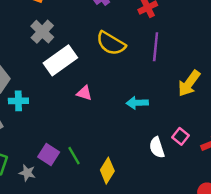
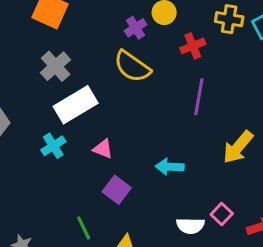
yellow semicircle: (111, 43) -> (132, 66), moved
cyan cross: (18, 101) -> (53, 146), moved, turned -36
white semicircle: (157, 147) -> (190, 226), turned -75
purple square: (49, 154) -> (117, 190), moved

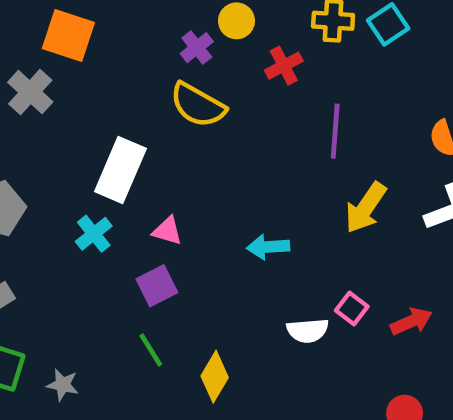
gray cross: (56, 66) -> (30, 92), moved
purple line: (199, 97) -> (335, 131), moved
white rectangle: (76, 105) -> (120, 170), turned -30
purple square: (117, 190) -> (157, 286), moved, turned 32

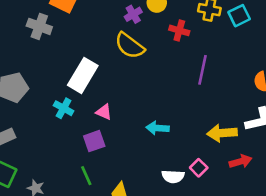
red cross: (284, 66) -> (179, 30), turned 36
gray cross: (30, 92) -> (39, 26), turned -30
yellow arrow: (366, 208) -> (222, 133), moved, turned 44
cyan cross: (94, 234) -> (64, 108), turned -30
red arrow: (411, 321) -> (241, 161), moved

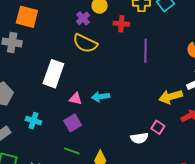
cyan cross: (64, 108) -> (33, 121), moved
cyan arrow: (158, 128) -> (101, 97), moved
green line: (86, 176) -> (72, 151), turned -35

